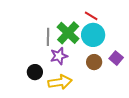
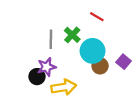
green cross: (68, 33) -> (72, 35), size x0.7
cyan circle: (93, 35) -> (93, 51), moved
purple star: (59, 56) -> (47, 67), moved

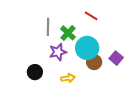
gray line: (51, 39) -> (48, 27), moved
purple star: (47, 67) -> (58, 52), moved
yellow arrow: (64, 87) -> (68, 78), moved, size x0.6

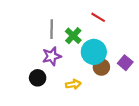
purple star: (58, 52) -> (52, 56), moved

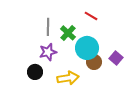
yellow arrow: (73, 84) -> (68, 78), size x1.5

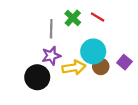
green cross: (68, 33) -> (73, 18), moved
black circle: (35, 72) -> (37, 77), size x1.5
yellow arrow: (68, 78) -> (74, 68), moved

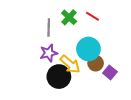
purple square: (124, 62) -> (110, 72), moved
yellow arrow: (74, 68) -> (70, 64), turned 50
black circle: (37, 77) -> (59, 77), moved

